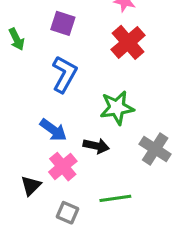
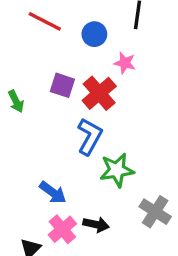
red cross: (128, 42) -> (99, 93), moved
blue L-shape: (64, 74) -> (90, 137), moved
black arrow: (96, 146) -> (96, 224), moved

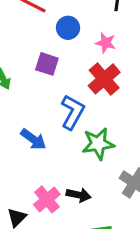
blue circle: (94, 34) -> (68, 28), moved
red cross: (99, 93) -> (104, 79), moved
blue arrow: (53, 192) -> (33, 139), moved

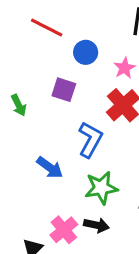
pink star: (106, 43) -> (125, 68), turned 30
green star: (98, 144) -> (101, 188), moved

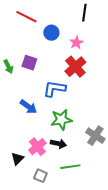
purple square: (64, 90) -> (29, 63), moved
blue L-shape: (90, 140) -> (54, 89), turned -110

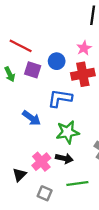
red line: (26, 17) -> (21, 46), moved
blue circle: (51, 33) -> (57, 61), moved
red cross: (75, 67) -> (83, 74), turned 30

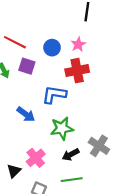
blue circle: (57, 61) -> (52, 48), moved
black arrow: (64, 158) -> (71, 155), moved, turned 140

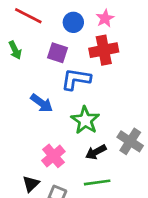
purple square: (27, 66) -> (57, 53), moved
green star: (62, 128) -> (85, 120), turned -30
black triangle: (14, 171) -> (31, 184), moved

